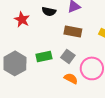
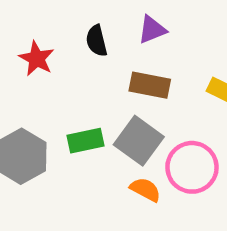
black semicircle: (49, 11) -> (97, 41), turned 64
gray square: (68, 56) -> (139, 141), size x1.5

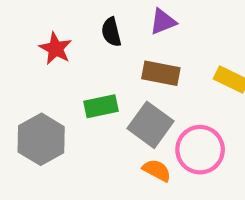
green rectangle: (85, 141) -> (101, 106), moved

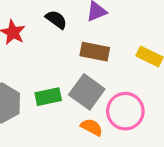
black semicircle: (111, 32) -> (56, 19), turned 140
green rectangle: (101, 106) -> (48, 97), moved

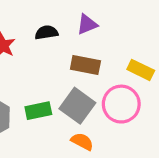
black semicircle: (56, 19) -> (46, 33), turned -45
pink circle: (125, 111) -> (121, 104), moved

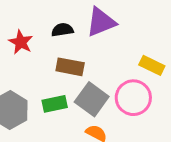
purple triangle: (87, 24) -> (101, 22), size x1.5
brown rectangle: (85, 65) -> (70, 67), moved

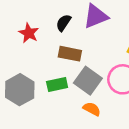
black semicircle: (62, 30) -> (63, 23), turned -48

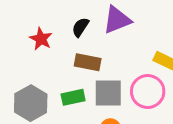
gray square: (88, 81) -> (108, 93), turned -36

